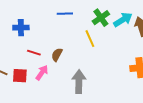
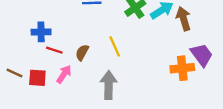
blue cross: (21, 28) -> (41, 32), moved
yellow line: (90, 39) -> (115, 46), moved

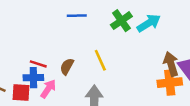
brown arrow: (184, 19) -> (171, 64), moved
blue cross: (41, 32) -> (33, 78), moved

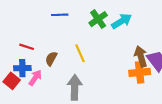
red line: (38, 64) -> (27, 47), moved
red square: (21, 92) -> (12, 81), turned 35

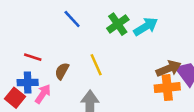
blue line: (60, 15) -> (72, 19), turned 49
brown arrow: (141, 56) -> (169, 69), turned 84

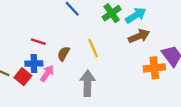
brown arrow: (169, 69) -> (139, 36), moved

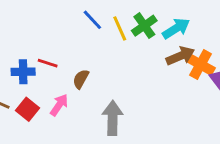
yellow line: (93, 48) -> (120, 28), moved
blue cross: (34, 64) -> (23, 72), moved
orange cross: (154, 68) -> (201, 65), moved, turned 35

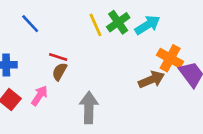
blue line: (92, 20) -> (30, 24), moved
brown arrow: (180, 56) -> (151, 80), moved
red line: (48, 63) -> (58, 57), moved

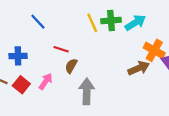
green cross: (118, 22) -> (111, 20), turned 30
brown semicircle: (60, 72) -> (71, 66), moved

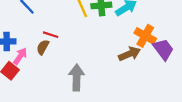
brown semicircle: (71, 66) -> (43, 47), moved
pink arrow: (46, 81) -> (20, 56), moved

